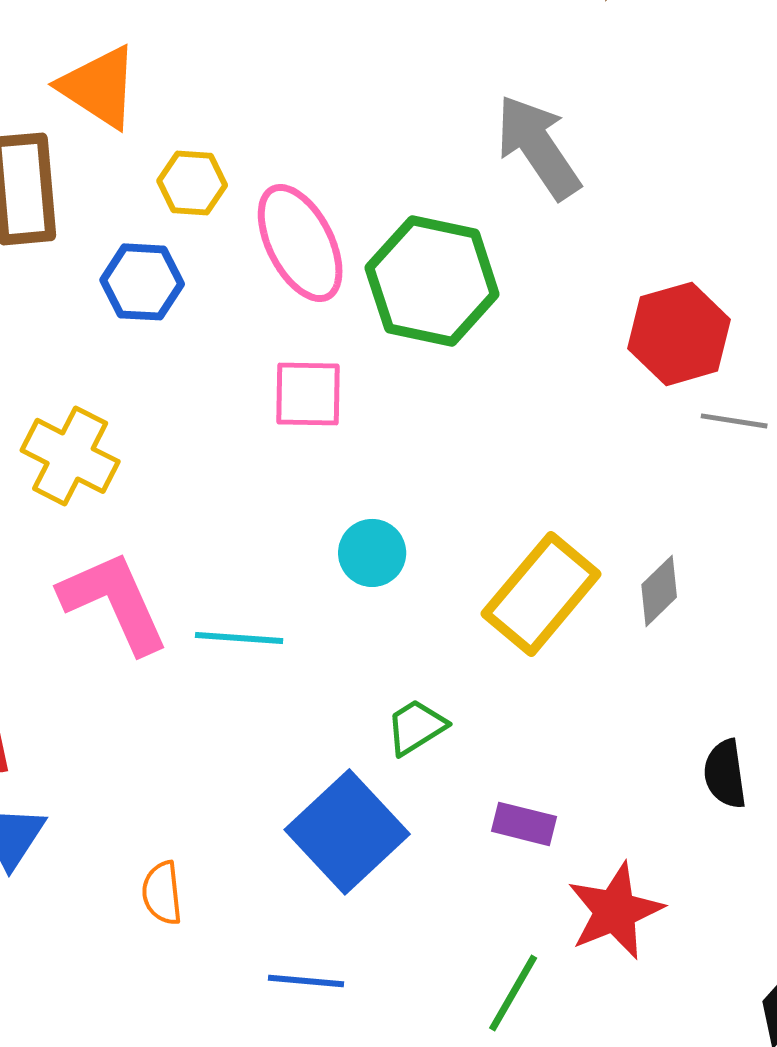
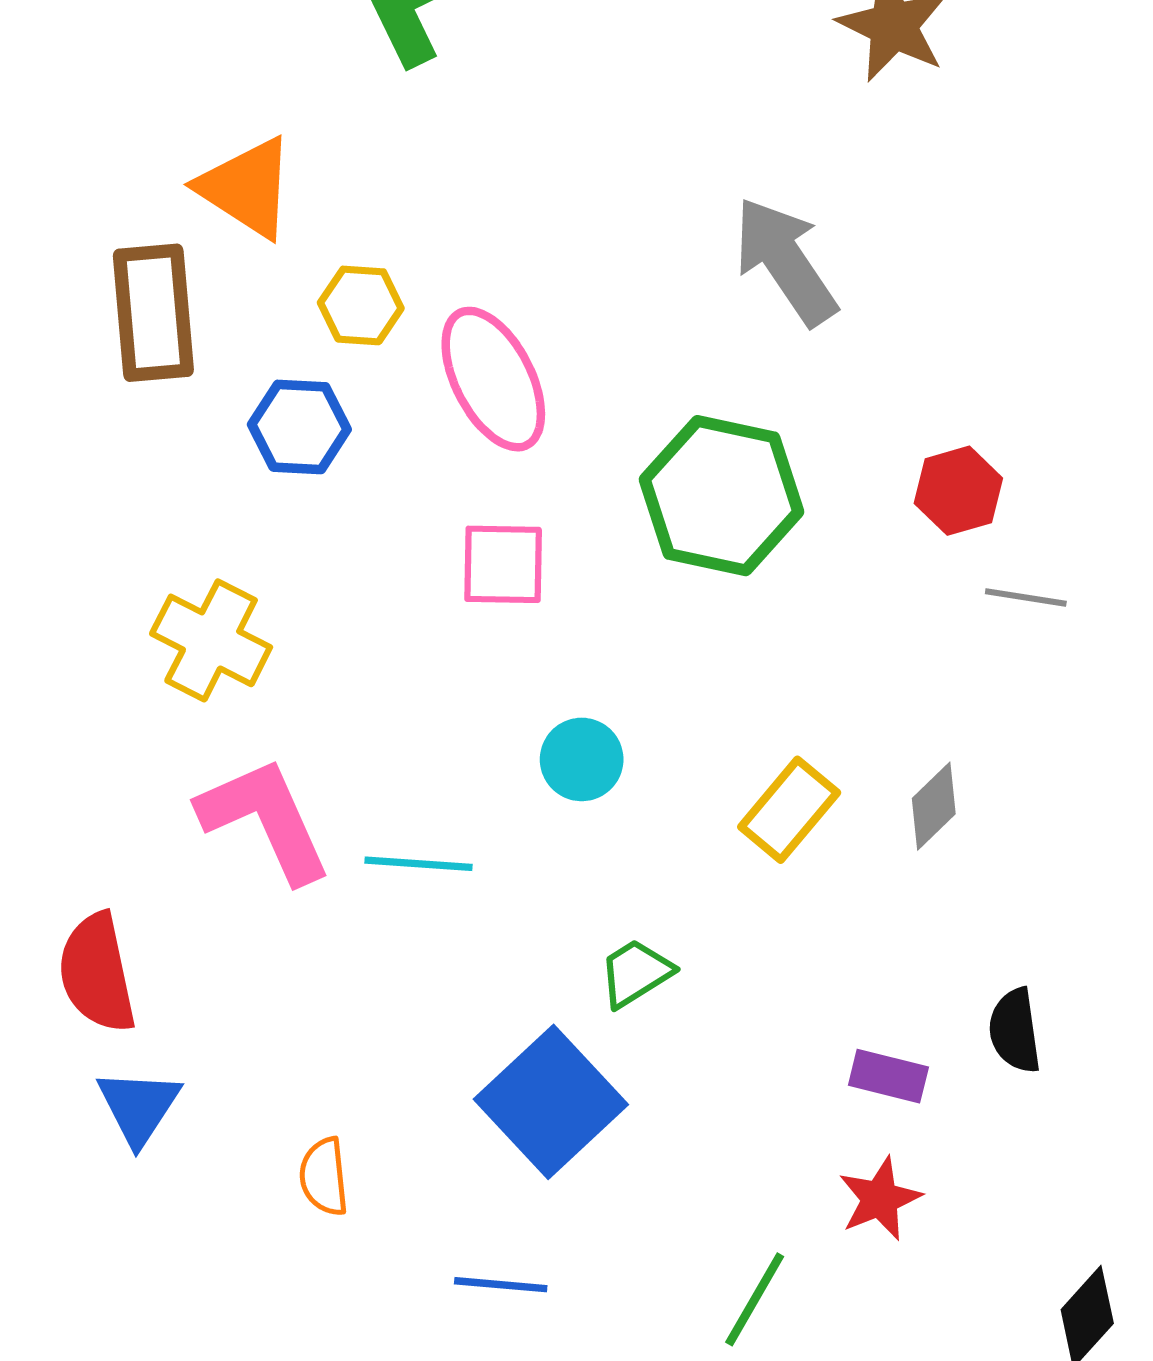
green hexagon: (432, 281) -> (722, 496), moved
red hexagon: (679, 334) -> (958, 491), size x0.7
yellow rectangle: (541, 594) -> (789, 810), size x0.7
purple rectangle: (524, 824) -> (888, 1076), moved
red star: (615, 911) -> (880, 1199), size x0.7

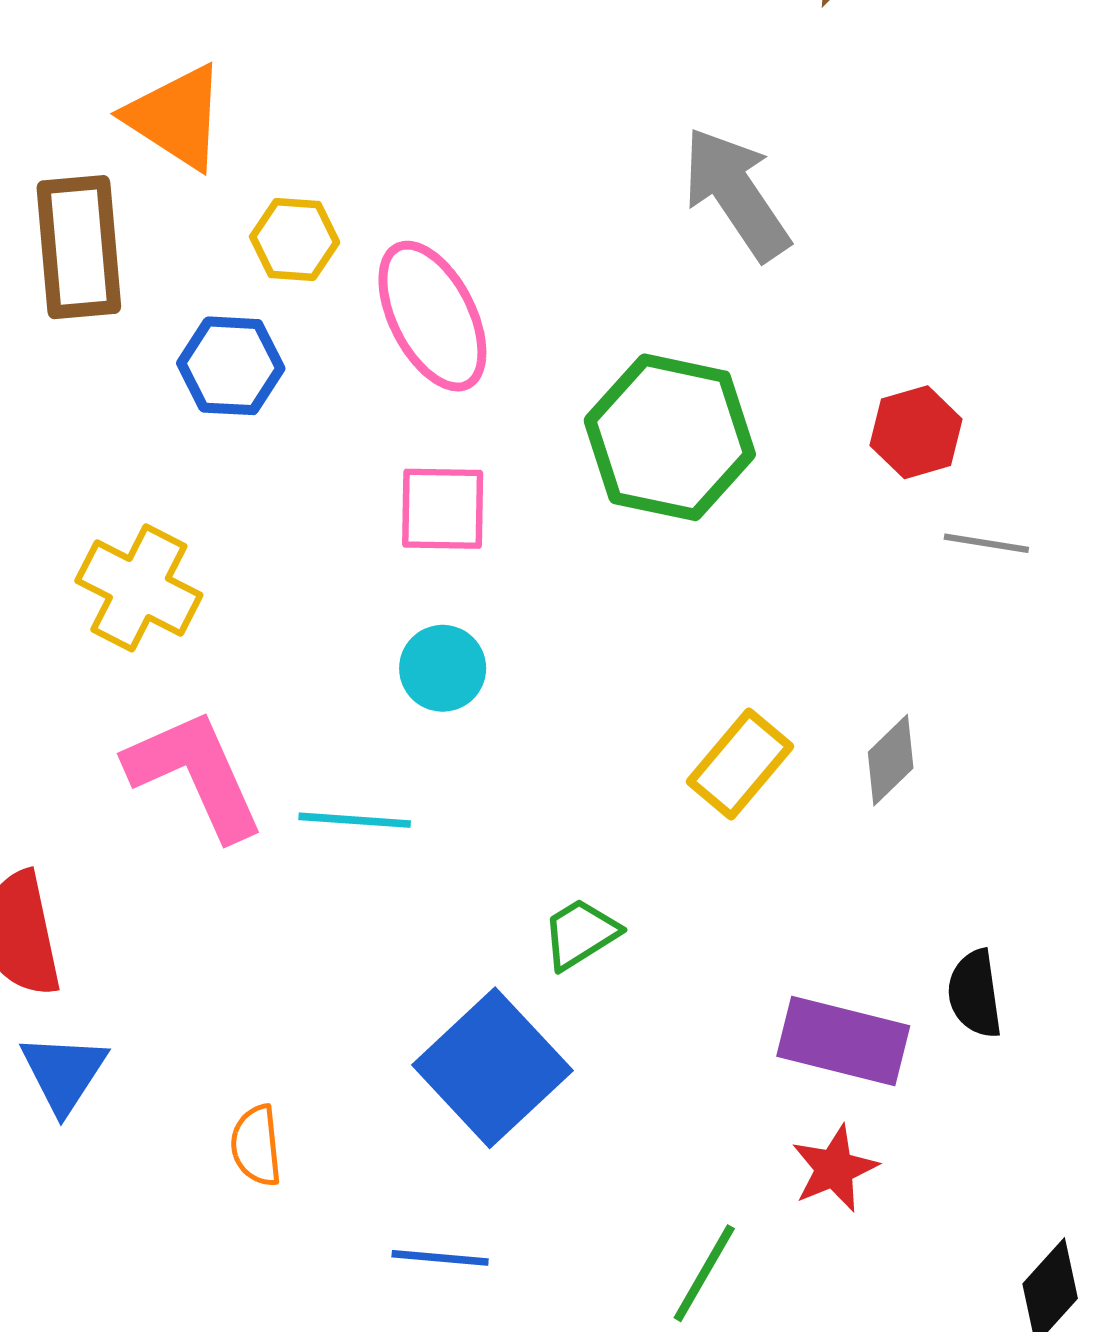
cyan circle: (582, 759) -> (443, 668), moved
purple rectangle: (888, 1076) -> (843, 1041), size x1.6

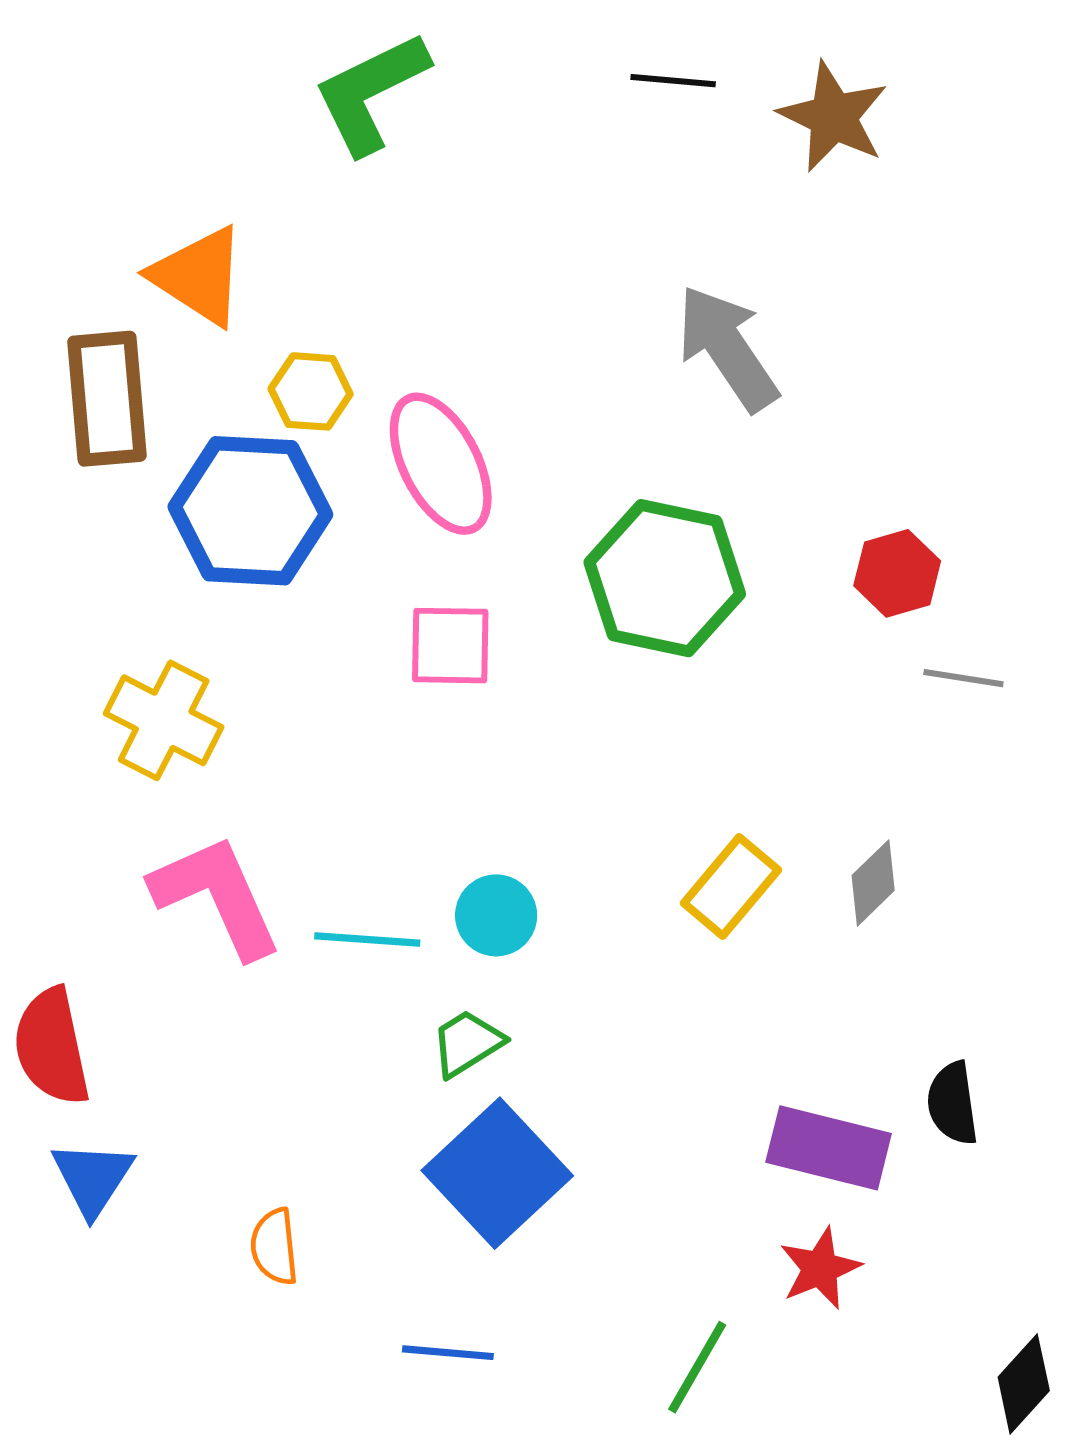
blue hexagon: (231, 366) -> (250, 511), size x1.6
cyan circle: (443, 668) -> (496, 915), moved
green trapezoid: (580, 934) -> (467, 1043), moved

